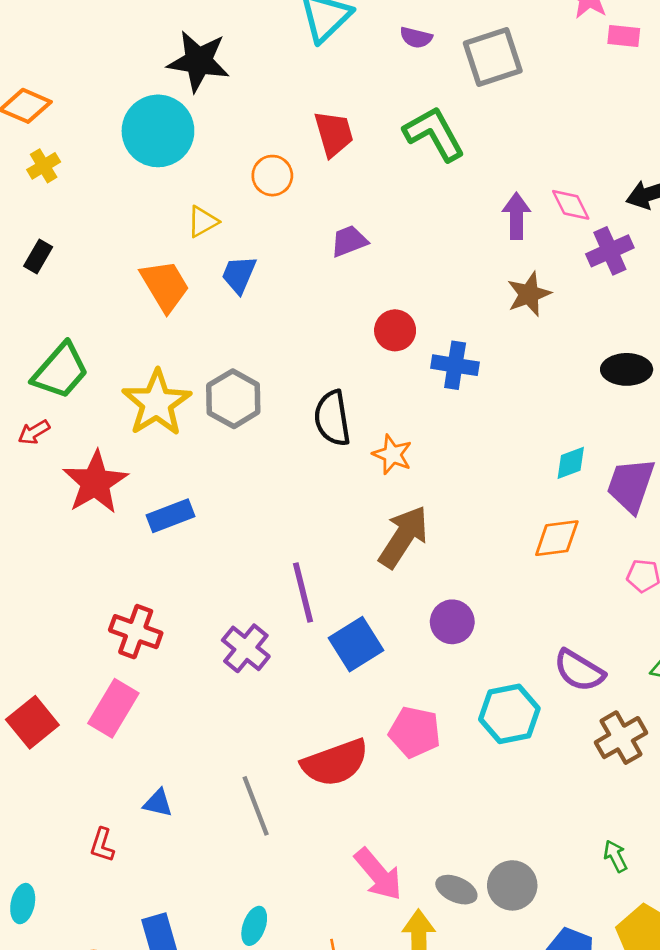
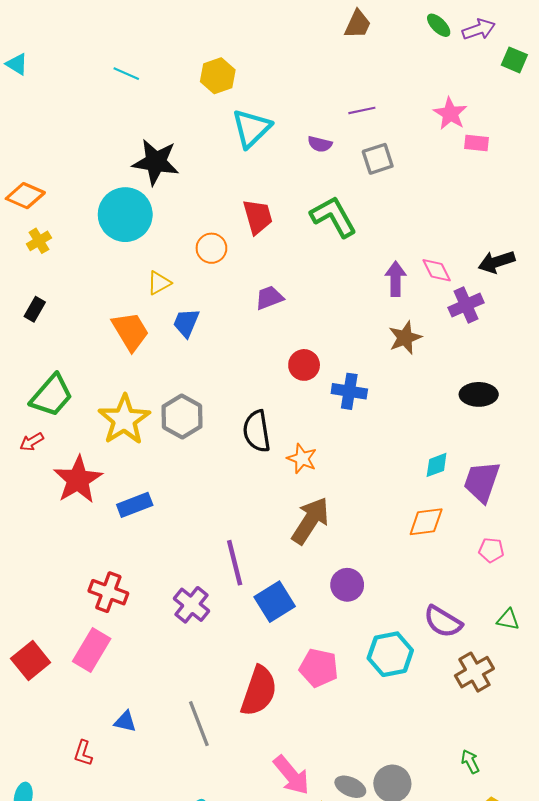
gray square: (493, 57) -> (378, 159), size x0.7
red semicircle: (335, 763) -> (259, 691), turned -51

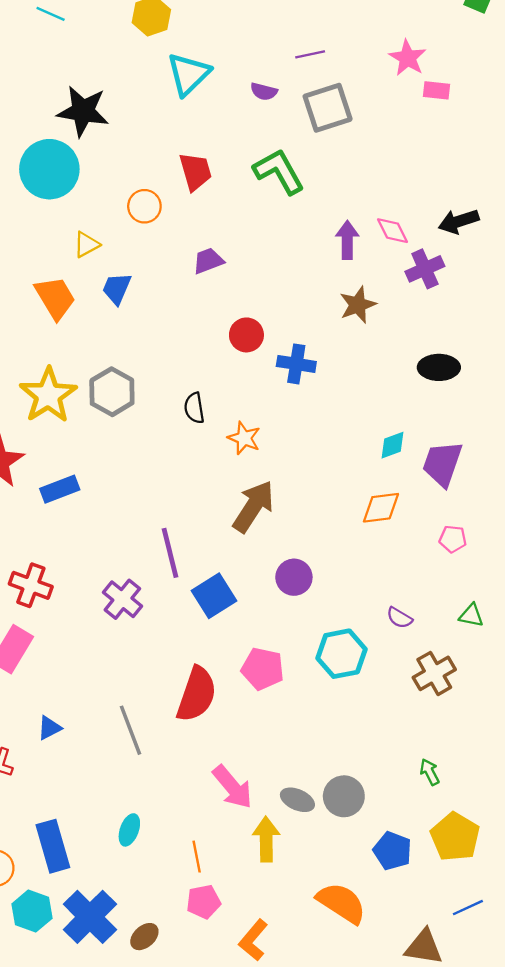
gray square: (378, 159) -> (328, 108), size x1.4
black semicircle: (257, 431) -> (194, 408), size x0.7
purple semicircle: (443, 622) -> (399, 618), size x0.6
blue triangle: (125, 722) -> (49, 728), turned -40

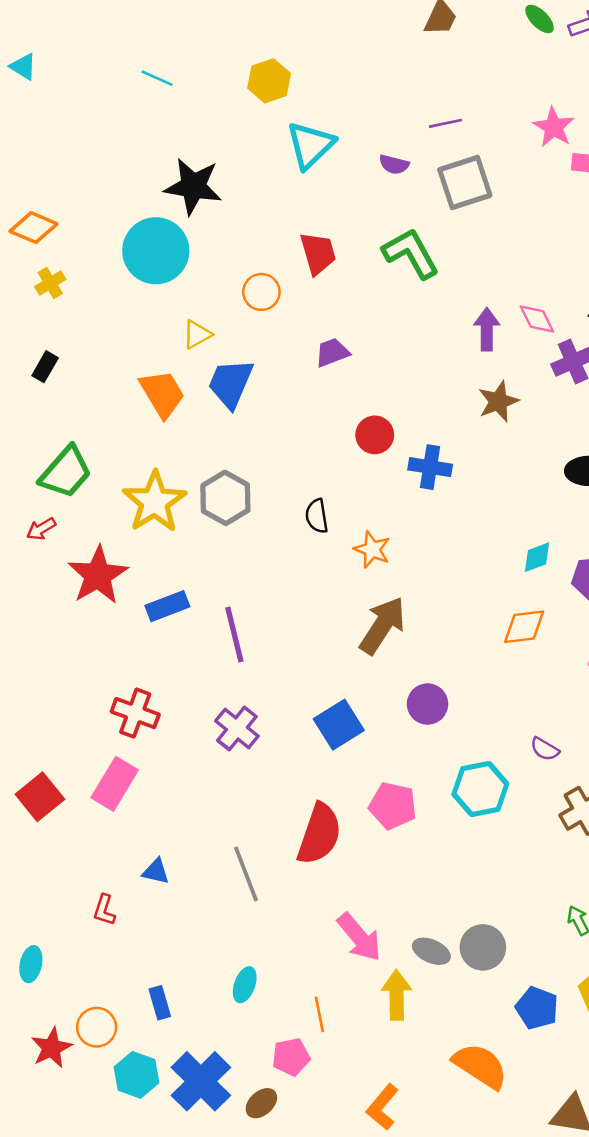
blue trapezoid: (117, 289) -> (231, 383), size x1.4
purple line: (170, 553) -> (234, 634), moved
blue triangle: (49, 728) -> (156, 871), turned 40
blue rectangle: (53, 846) -> (160, 1003), size x0.6
pink pentagon: (204, 902) -> (291, 1057), moved

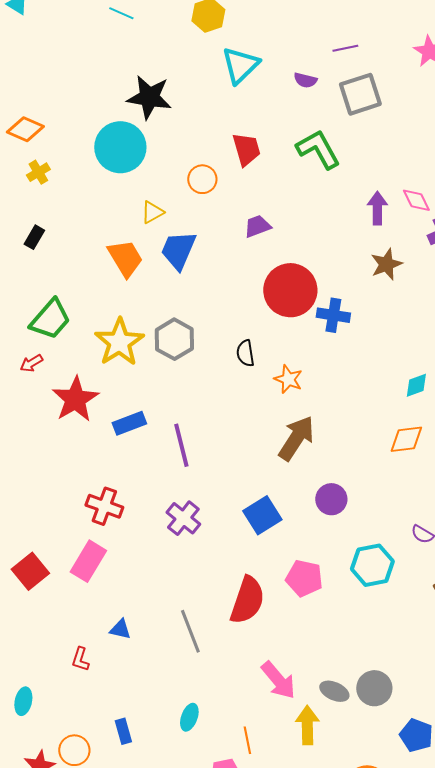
red circle: (375, 435) -> (290, 290), size x1.8

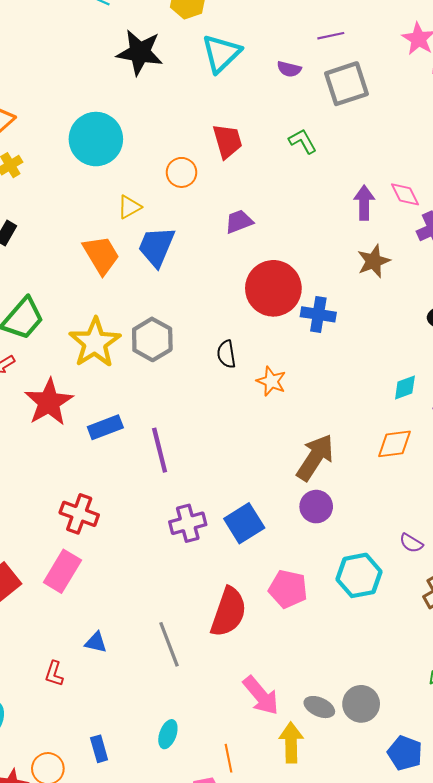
black star: (149, 97) -> (140, 52), moved
green L-shape: (318, 149) -> (303, 141), size x0.6
brown arrow: (296, 438) -> (315, 457), moved
purple cross: (183, 518) -> (188, 523), moved, turned 36

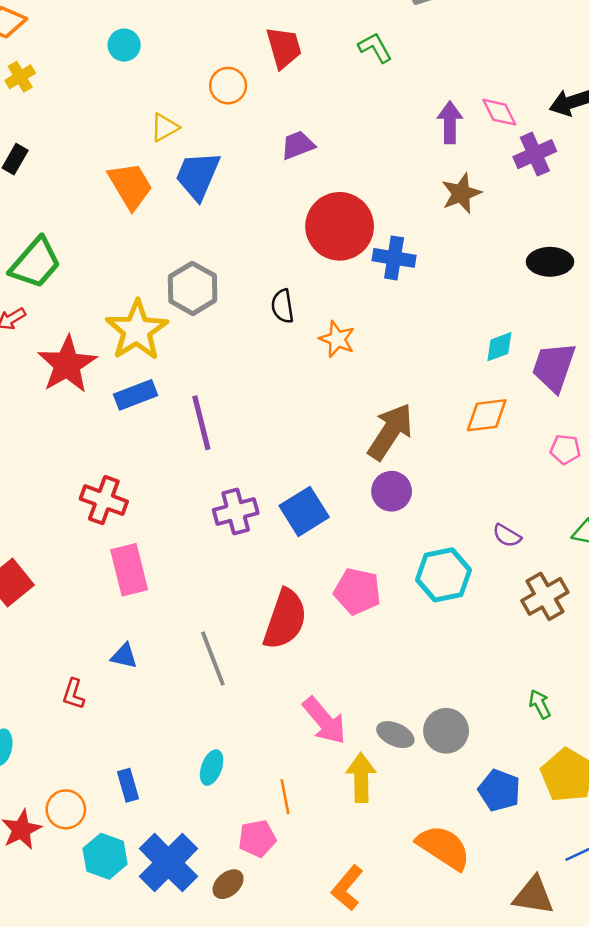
cyan circle: (96, 139) -> (124, 45), size x0.5
yellow star: (95, 343) -> (137, 330), moved
pink rectangle: (62, 571) -> (129, 570), moved, turned -45

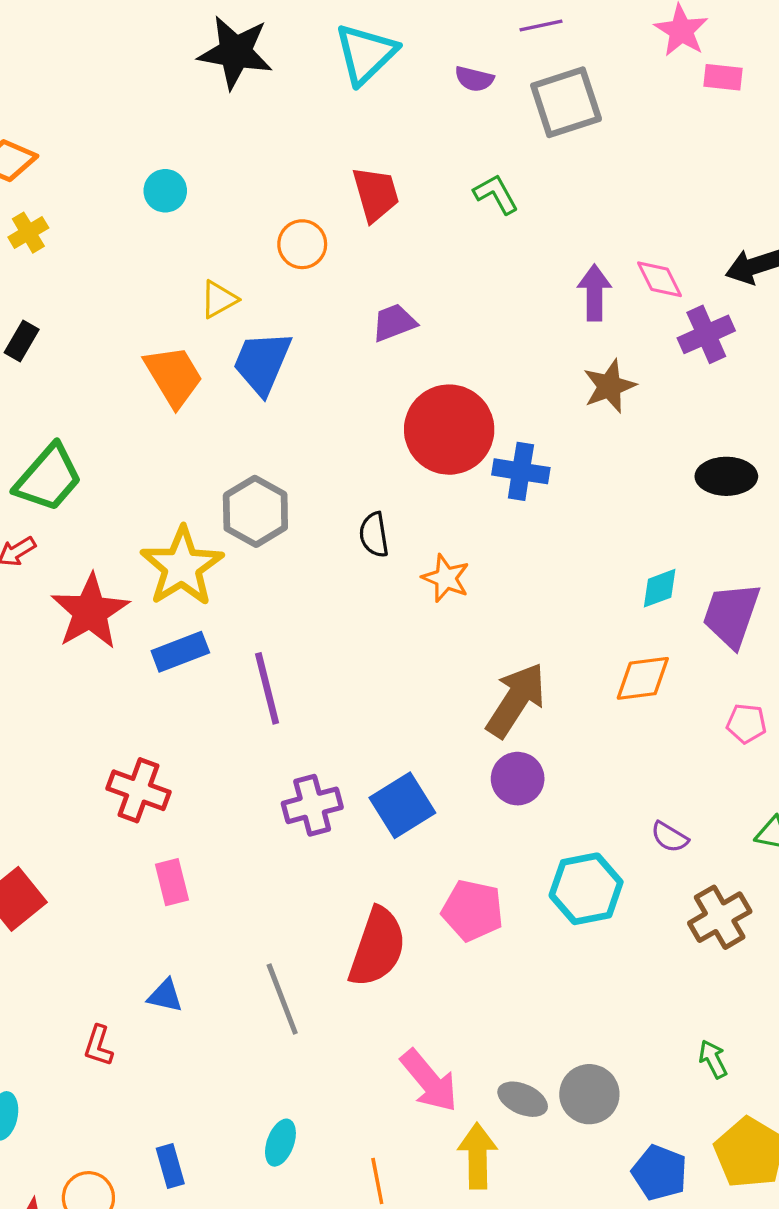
pink rectangle: (129, 570) -> (172, 882), size x0.7

